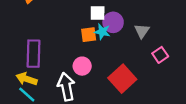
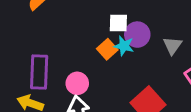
orange square: (89, 35) -> (107, 49), turned -35
pink circle: (82, 66) -> (77, 83), moved

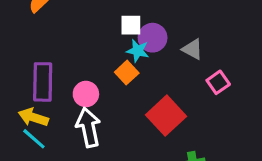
gray triangle: (173, 45) -> (192, 49), turned -36
orange square: (107, 49) -> (127, 73), moved

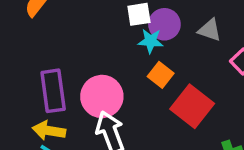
orange square: (127, 73) -> (161, 75), moved
pink circle: (86, 94) -> (102, 96), size x1.5

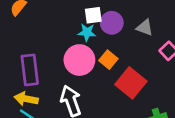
cyan star: (151, 41) -> (87, 32), moved
pink circle: (102, 96) -> (79, 60), moved

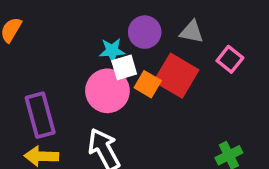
white square: (93, 15) -> (124, 67), moved
red square: (131, 83) -> (176, 76), moved

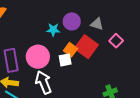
white square: (124, 67) -> (65, 60), moved
pink circle: (107, 91) -> (38, 57), moved

